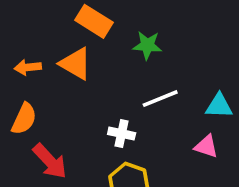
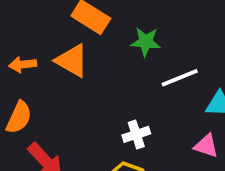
white line: (160, 99) -> (180, 78), moved
white cross: (122, 134) -> (136, 134), moved, turned -30

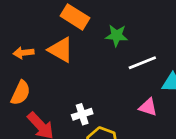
white cross: (136, 134) -> (82, 114), moved
pink triangle: (206, 146) -> (148, 107), moved

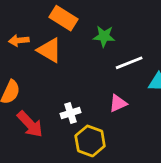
orange arrow: (23, 53) -> (19, 40), moved
pink triangle: (148, 107) -> (118, 103), moved, turned -42

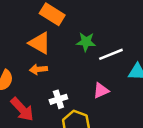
green star: (104, 36) -> (86, 42), moved
orange arrow: (19, 40) -> (38, 69), moved

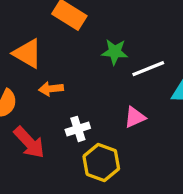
orange triangle: (40, 43) -> (27, 53), moved

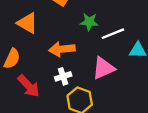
orange arrow: (51, 89) -> (62, 49), moved, size x1.5
pink triangle: (135, 117) -> (103, 68), size x1.5

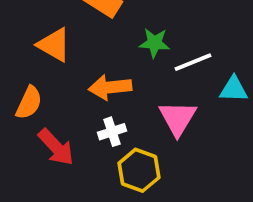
pink triangle: (103, 68) -> (178, 118), turned -35

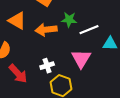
orange arrow: (110, 87) -> (46, 30), moved

